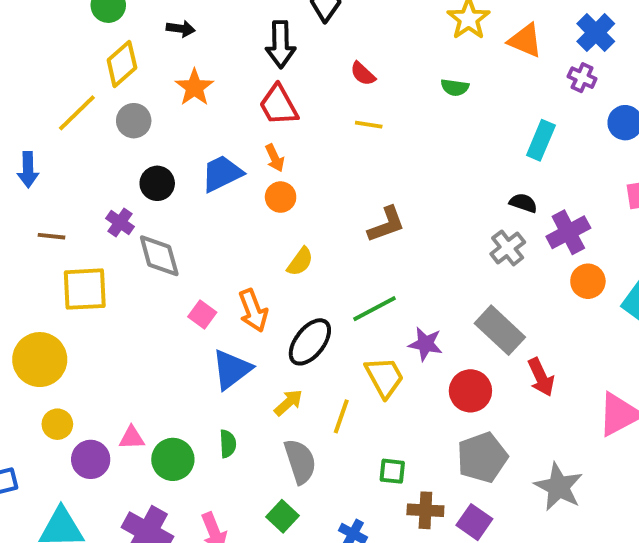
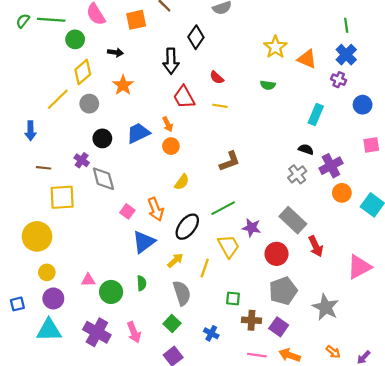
red trapezoid: (279, 105) -> (184, 97), moved
purple circle: (91, 459) -> (53, 298), moved

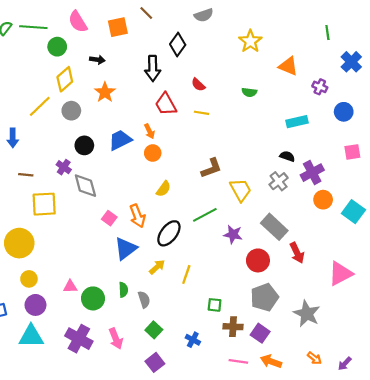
yellow star: (275, 47) -> (250, 41), moved
blue cross: (346, 55) -> (351, 62), moved
cyan rectangle: (316, 114) -> (297, 122), turned 54
yellow trapezoid: (229, 246) -> (241, 190), moved
gray semicircle: (182, 293) -> (144, 300), moved, size x0.7

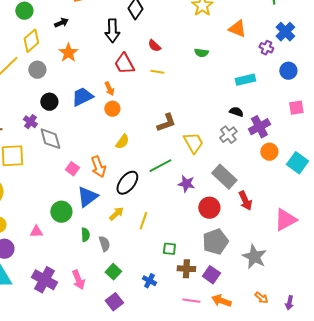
black arrow: (97, 60) -> (61, 23), turned -32
blue cross: (351, 62) -> (285, 32), moved
green circle: (93, 298) -> (61, 212), moved
purple arrow: (345, 364) -> (289, 303), turned -32

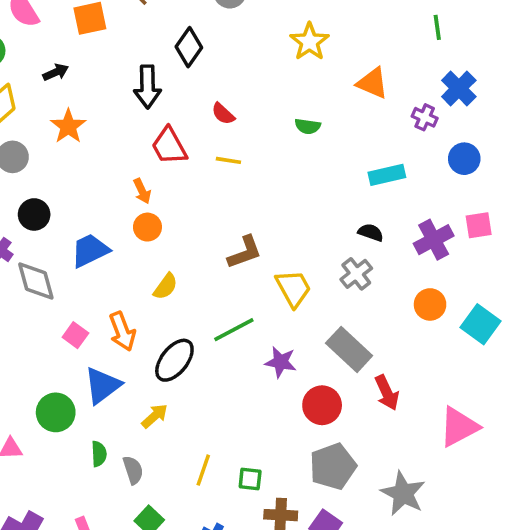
blue trapezoid: (82, 97) -> (90, 250), moved
purple cross: (259, 127) -> (434, 240), moved
yellow line: (143, 221) -> (203, 470), moved

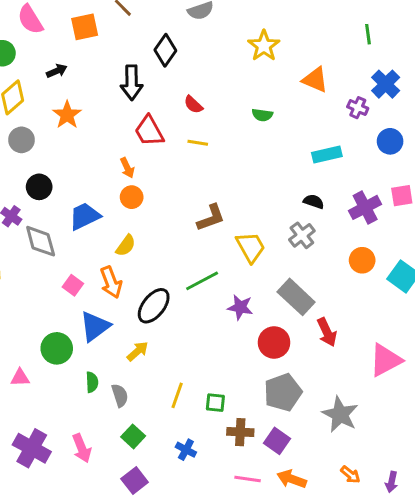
yellow semicircle: (165, 286) -> (126, 246), moved

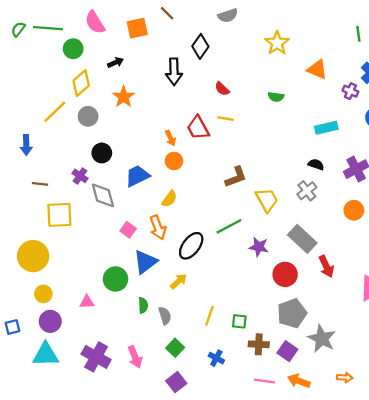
red trapezoid: (149, 131) -> (198, 128), moved
gray star: (340, 414) -> (322, 339), moved
orange arrow: (350, 475) -> (345, 378), turned -35

